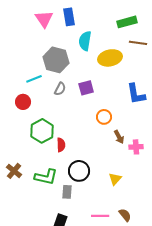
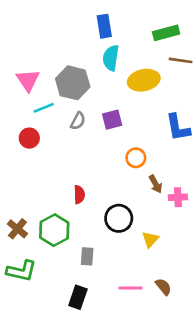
blue rectangle: (69, 17) -> (104, 26), moved
pink triangle: (44, 19) -> (28, 80), moved
green hexagon: (42, 131) -> (54, 230), moved
black circle: (79, 171) -> (119, 218), moved
green L-shape: (46, 177) -> (21, 271), moved

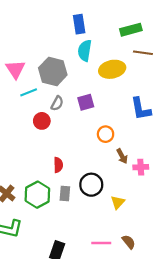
red circle: (29, 138) -> (42, 121), moved
gray rectangle: (87, 256) -> (65, 193), moved

